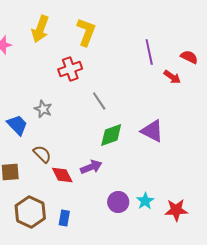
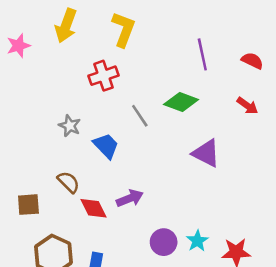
red arrow: (172, 77) -> (247, 106), moved
blue trapezoid: (17, 125) -> (106, 146), moved
green diamond: (111, 135) -> (181, 102), moved, turned 40

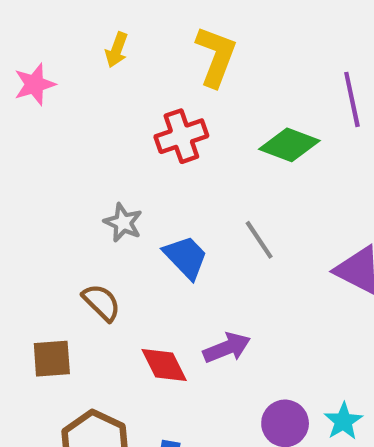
yellow arrow: (66, 26) -> (117, 50), size x0.6
green diamond: (181, 102) -> (289, 145), moved
gray line: (140, 116) -> (259, 240), moved
brown semicircle: (68, 182) -> (101, 302), moved

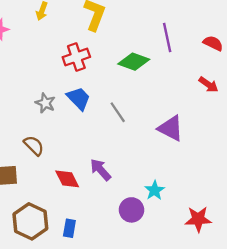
blue trapezoid: (186, 257) -> (79, 98), moved
purple arrow: (227, 348) -> (100, 170), turned -110
cyan star: (343, 421) -> (154, 190), moved

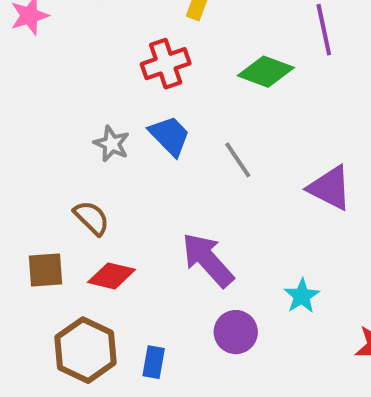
purple arrow: (100, 170) -> (208, 260), size x1.4
red diamond: (67, 179) -> (112, 276), moved, turned -50
purple circle: (132, 210) -> (236, 332), moved

